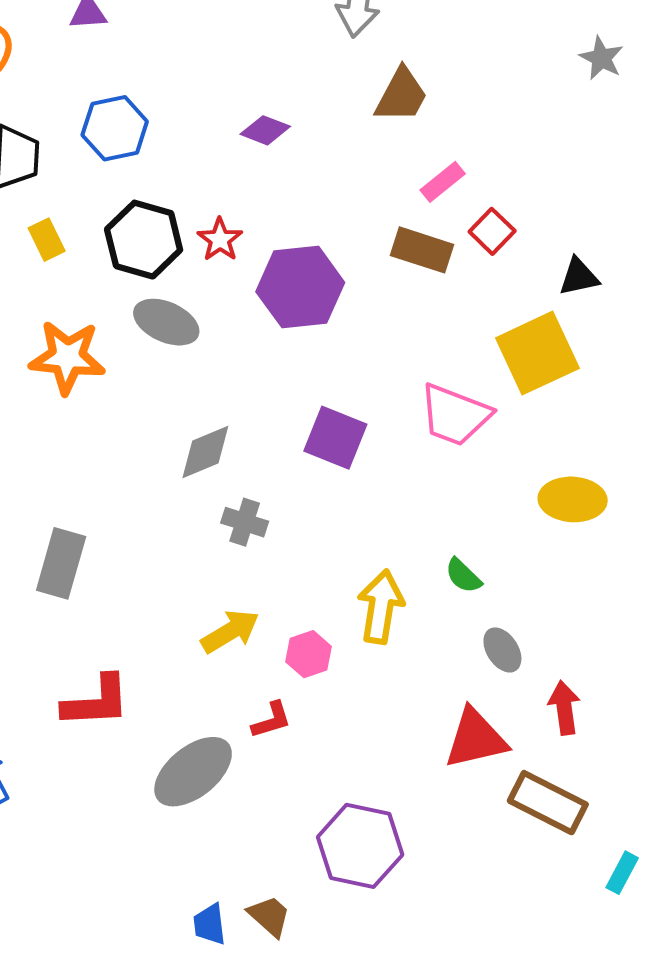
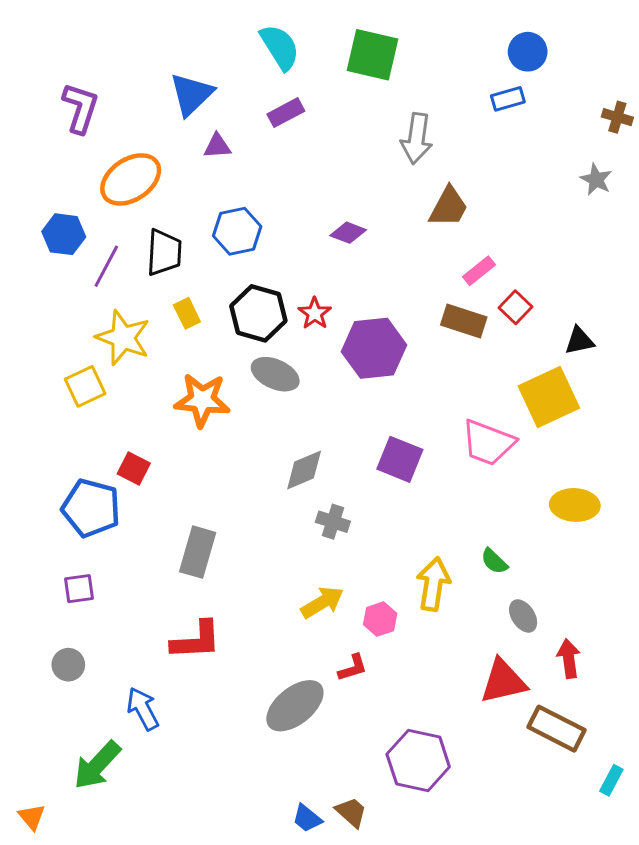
red L-shape: (96, 702) -> (196, 640), moved
blue trapezoid: (210, 924) -> (307, 818), turned -44

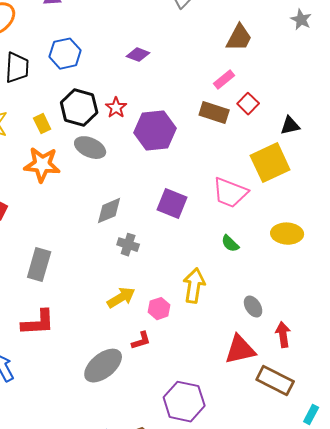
brown trapezoid: (449, 207) -> (239, 38), moved
yellow rectangle: (187, 313) -> (42, 124), moved
green semicircle: (494, 561) -> (230, 244), moved

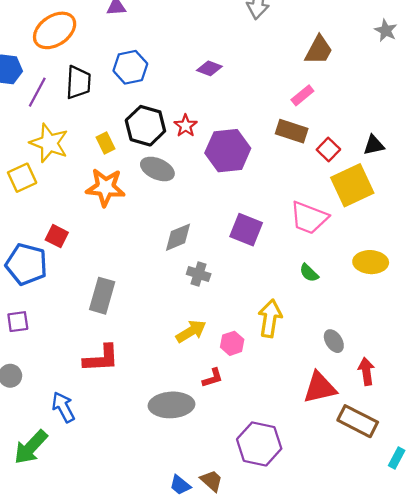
red square: (248, 104) -> (328, 150), moved
gray ellipse: (103, 366) -> (171, 405), turned 36

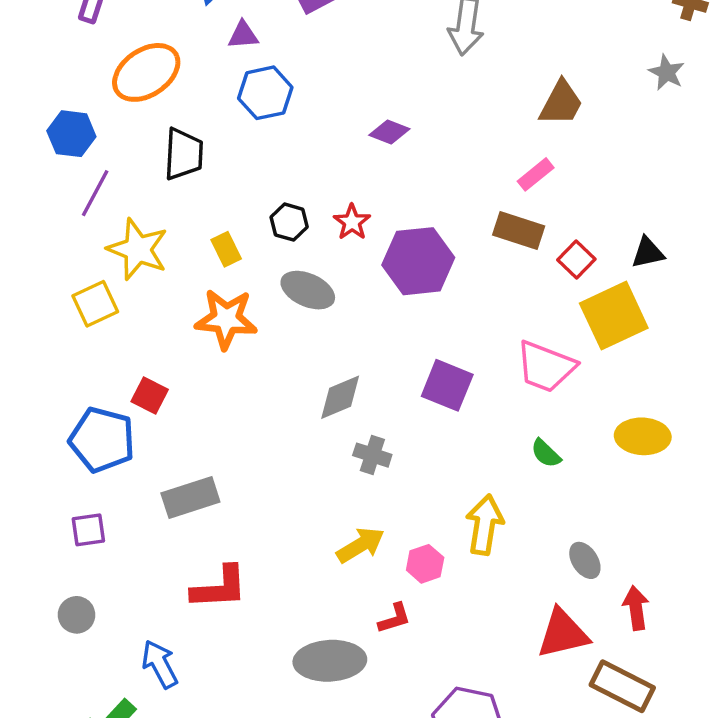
blue hexagon: (130, 67) -> (265, 93), moved
purple line: (37, 92) -> (95, 193), moved
black hexagon: (145, 126) -> (289, 222), size x0.6
gray rectangle: (102, 296) -> (190, 498), moved, turned 56

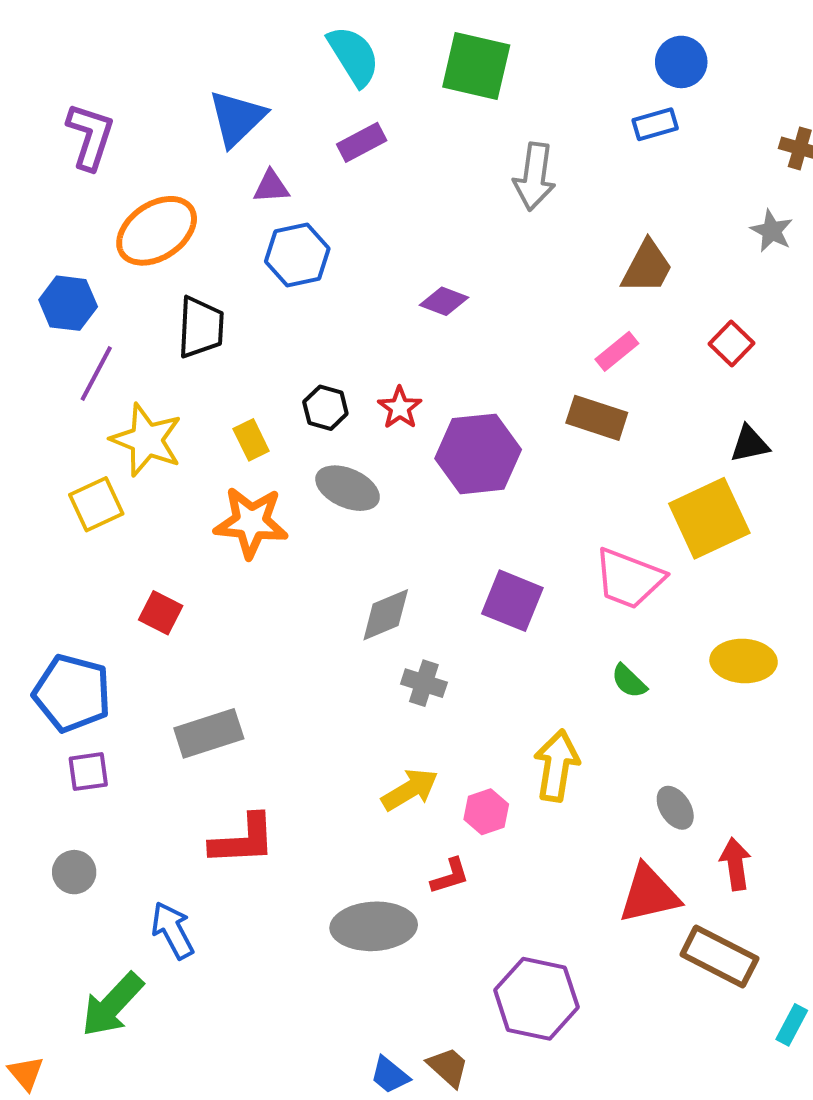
red square: (576, 259) -> (731, 343), moved
blue pentagon: (102, 440) -> (72, 693), moved

